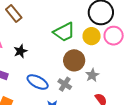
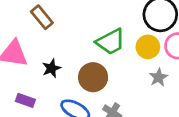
brown circle: (74, 60) -> (93, 77), moved
gray star: (92, 75) -> (159, 77), moved

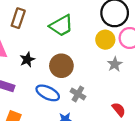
brown rectangle: (42, 17) -> (18, 18), turned 60
green trapezoid: (111, 42) -> (61, 26), moved

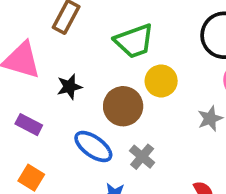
yellow circle: (105, 40) -> (161, 81), moved

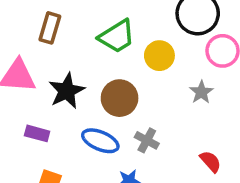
yellow circle: (161, 81) -> (159, 56), moved
black star: (69, 87) -> (67, 91), size x1.5

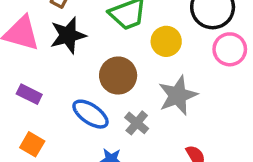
black star: (67, 91) -> (68, 35), moved
gray star: (201, 92) -> (178, 95), moved, size x1.6

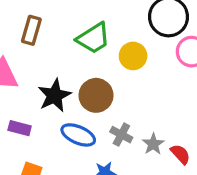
black star: (68, 35) -> (54, 95), moved
gray star: (178, 95) -> (153, 144), moved, size x0.6

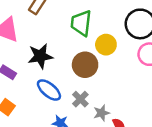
green trapezoid: (93, 38) -> (81, 23), turned 112
brown circle: (96, 95) -> (85, 65), moved

